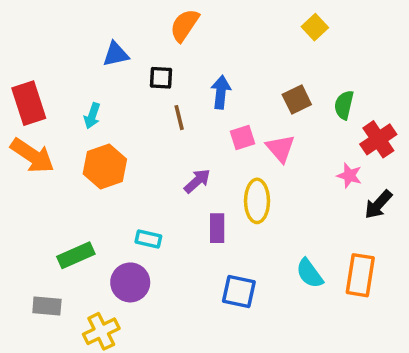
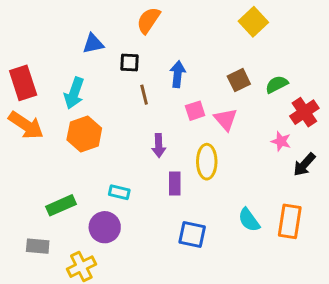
yellow square: (315, 27) -> (253, 22), size x1.4
green semicircle: (344, 105) -> (277, 84), turned 50
cyan arrow: (92, 116) -> (74, 93), size x1.5
purple arrow: (197, 181) -> (159, 146), turned 130

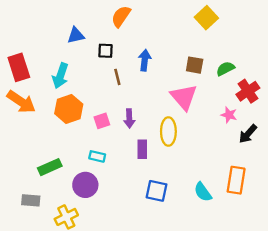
brown square: (239, 80) -> (195, 65), turned 36
pink square: (195, 111) -> (102, 121), moved
pink triangle: (226, 119) -> (184, 97), size x1.4
cyan semicircle: (249, 220) -> (203, 192), moved

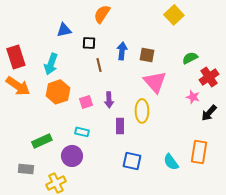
brown square: (195, 65) -> (147, 55), moved

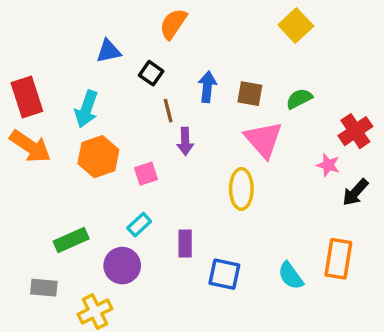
black square: (89, 43) -> (151, 73), turned 32
green semicircle: (190, 58) -> (299, 99), moved
purple arrow: (109, 100) -> (185, 141), moved
purple rectangle: (120, 126) -> (185, 243), moved
cyan rectangle: (82, 132) -> (139, 225), turned -56

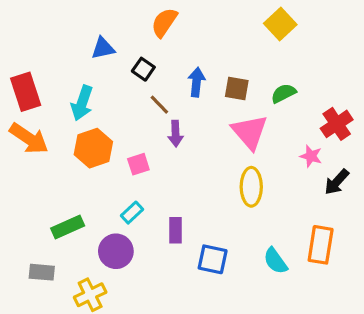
brown line: (168, 111) -> (159, 105), turned -30
yellow ellipse: (241, 189) -> (251, 187), moved

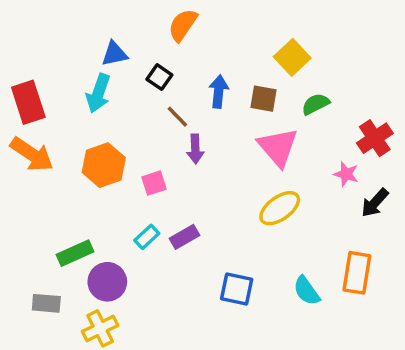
yellow square: (280, 24) -> (292, 57), moved
cyan arrow: (82, 103) -> (98, 93), moved
yellow ellipse: (251, 187) -> (280, 208), turned 54
purple rectangle: (176, 230) -> (185, 237), moved, turned 60
purple circle: (116, 251) -> (107, 282), moved

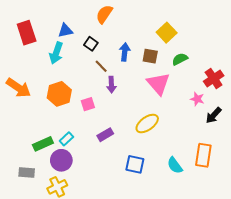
red rectangle: (28, 102) -> (27, 33), moved
yellow ellipse: (280, 208) -> (147, 123), moved
cyan rectangle: (147, 237) -> (66, 139), moved

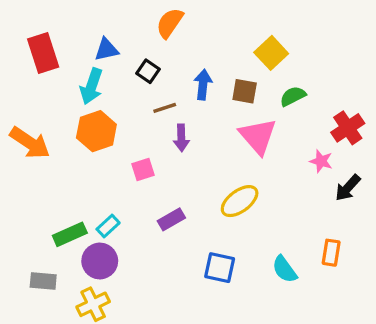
brown line: (101, 66) -> (165, 108), turned -64
orange hexagon: (59, 94) -> (96, 131), moved
orange rectangle: (203, 155) -> (331, 253), size x0.7

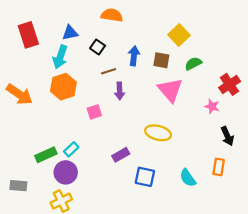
orange semicircle: (170, 23) -> (112, 15), turned 65
black arrow: (348, 188) -> (227, 136), moved, turned -66
yellow ellipse: (240, 201) -> (158, 133), turned 50
purple rectangle: (171, 219) -> (121, 155), moved
gray rectangle: (43, 281) -> (18, 186), moved

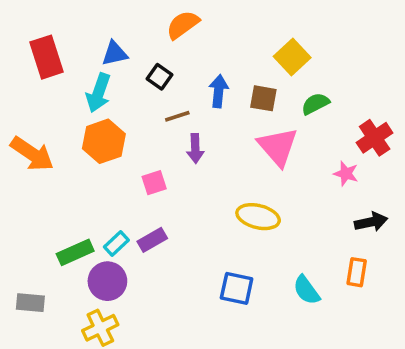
orange semicircle: (112, 15) -> (183, 25), turned -45
black arrow: (227, 136) -> (371, 222), turned -78
purple rectangle: (121, 155) -> (152, 240), moved

